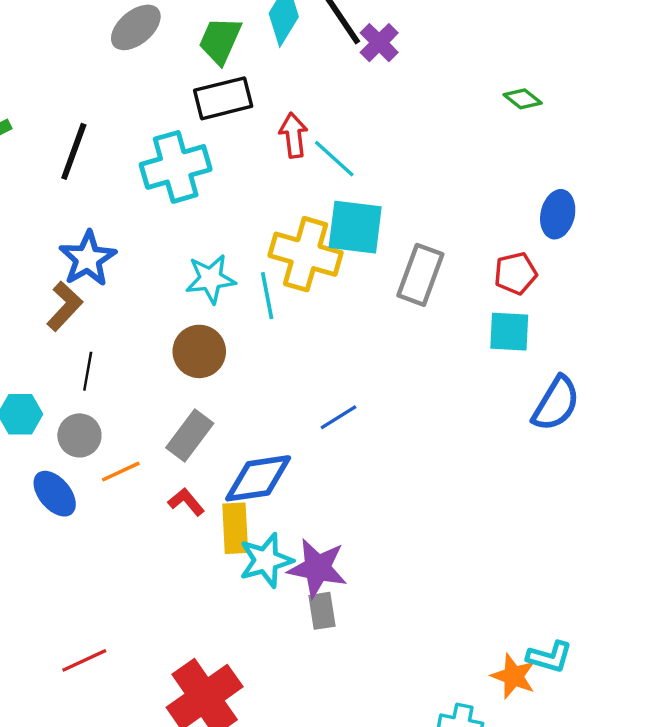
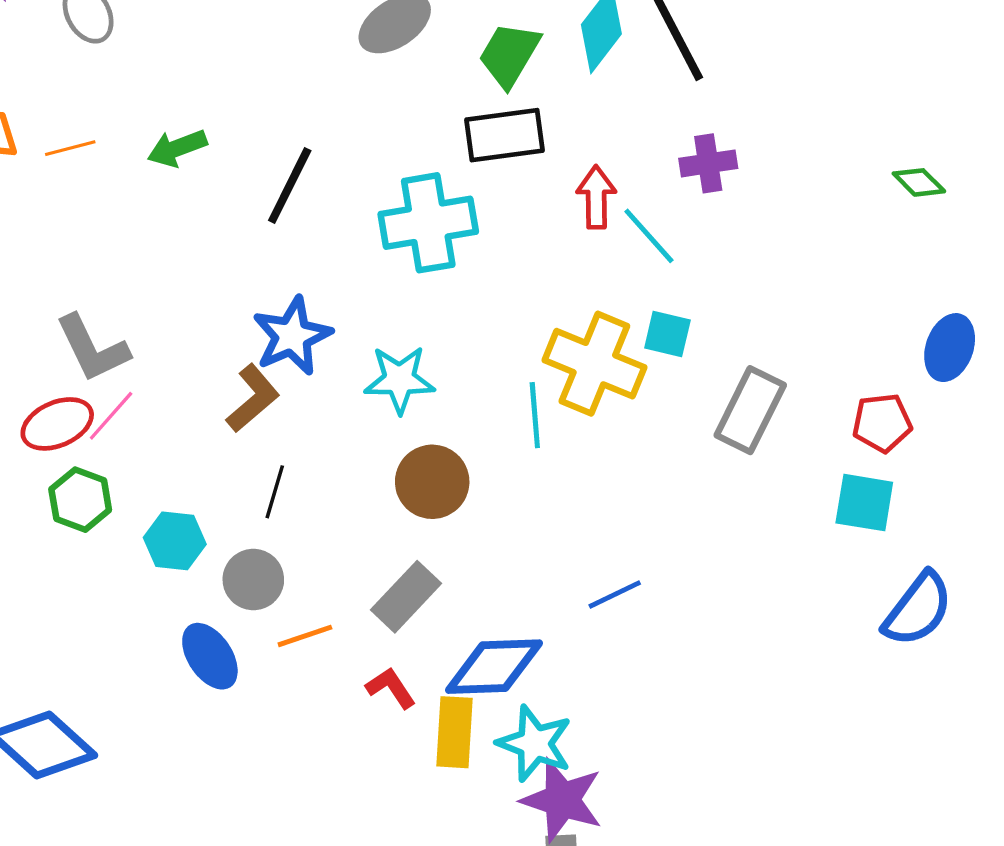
purple cross: (379, 43) -> (708, 163), moved, turned 30
cyan square: (355, 227) -> (667, 334), size x0.6
cyan star: (211, 279) -> (399, 380), moved
cyan star: (266, 560) -> (535, 743), moved, turned 30

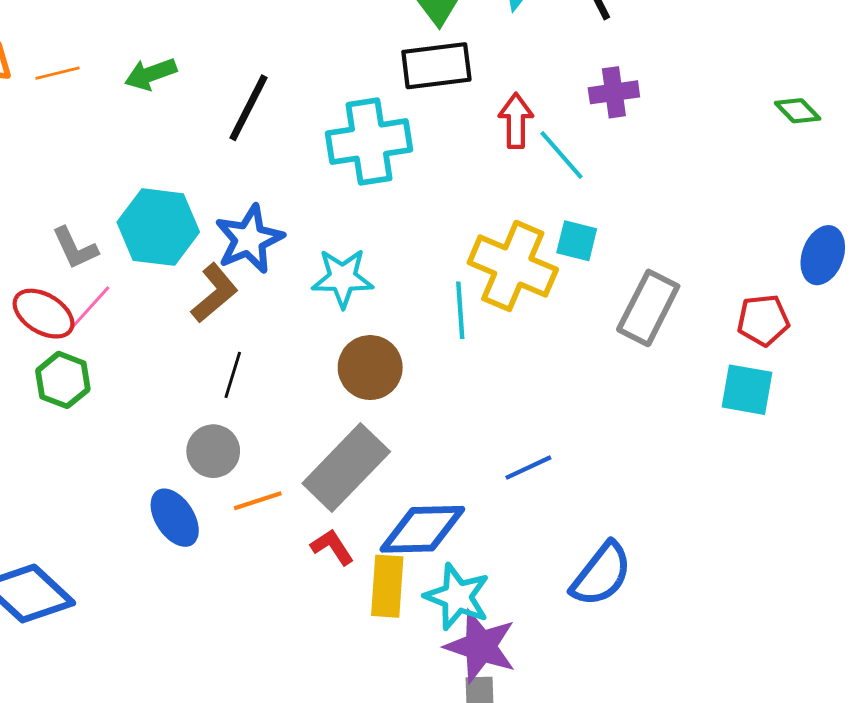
gray L-shape: (92, 348) -> (75, 248), size x0.7
red ellipse: (57, 424) -> (44, 314), turned 54
cyan hexagon: (175, 541) -> (158, 227), moved, size x1.5
gray rectangle: (406, 597) -> (346, 468), size x1.4
blue semicircle: (918, 609) -> (601, 574), moved

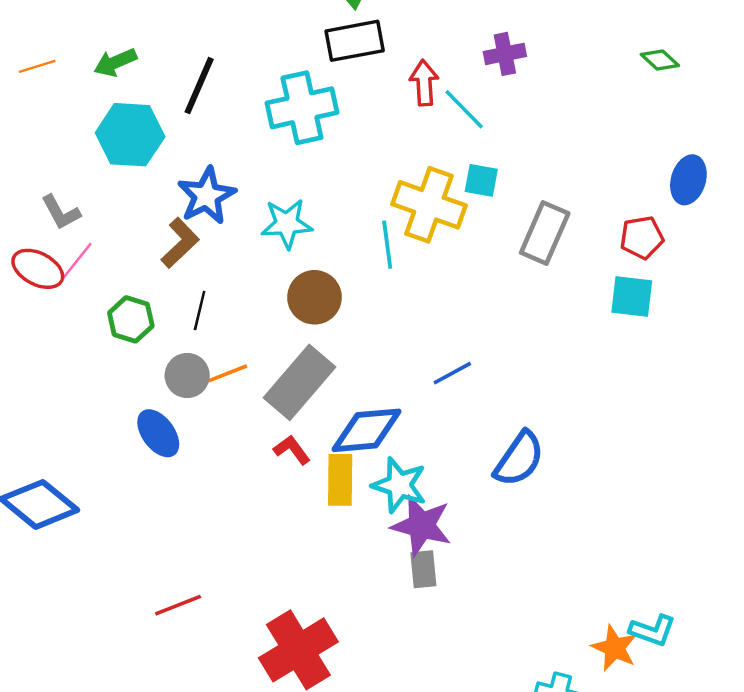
cyan hexagon: (158, 227) -> (130, 135), moved
green hexagon: (63, 380) -> (131, 319), moved
orange line: (258, 501) -> (227, 373), moved

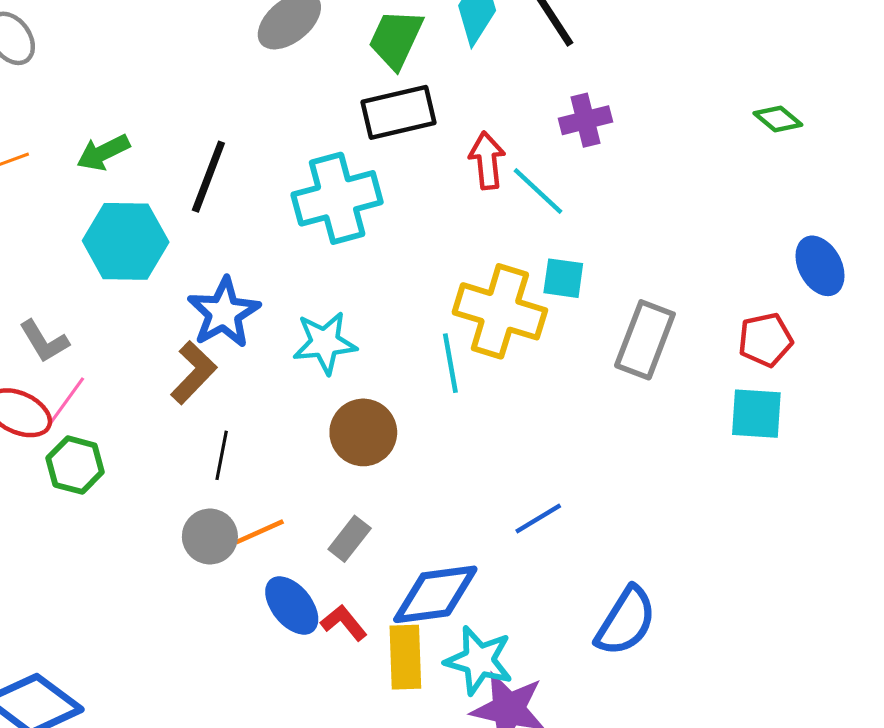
blue ellipse: (688, 180) -> (820, 266), turned -42
green hexagon: (131, 319) -> (75, 465), moved
gray rectangle: (300, 382) -> (350, 539), size x0.5
blue ellipse: (158, 433) -> (292, 606), moved

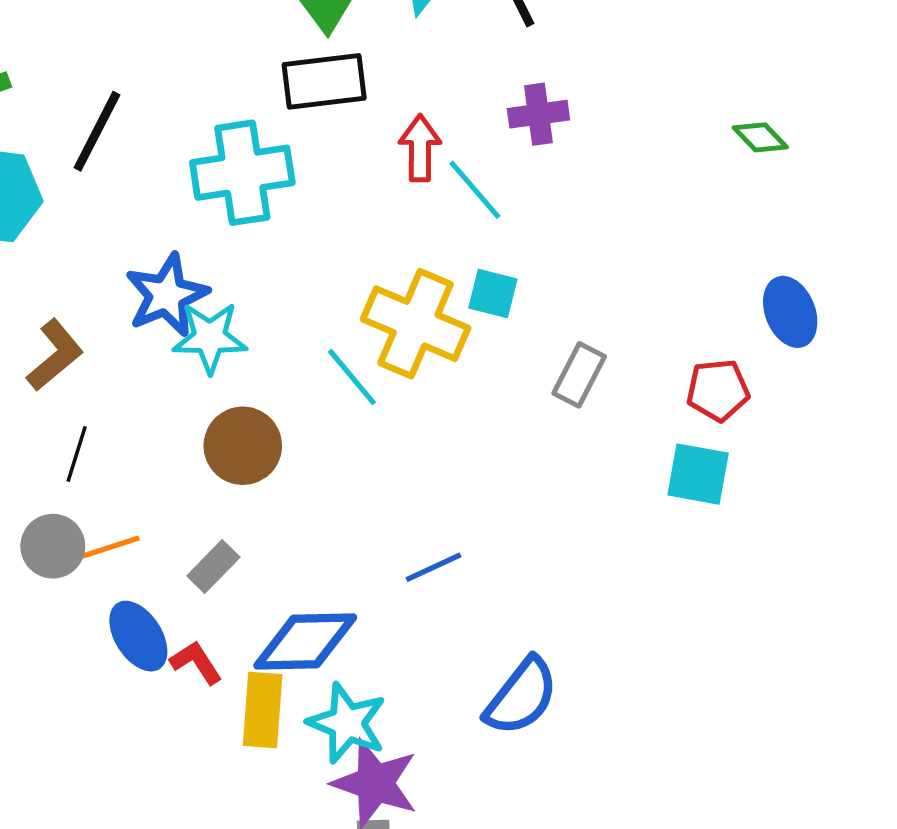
blue star: (224, 313) -> (167, 295), moved
gray rectangle: (645, 340) -> (579, 375), size x0.7
cyan line: (450, 363) -> (352, 377), turned -36

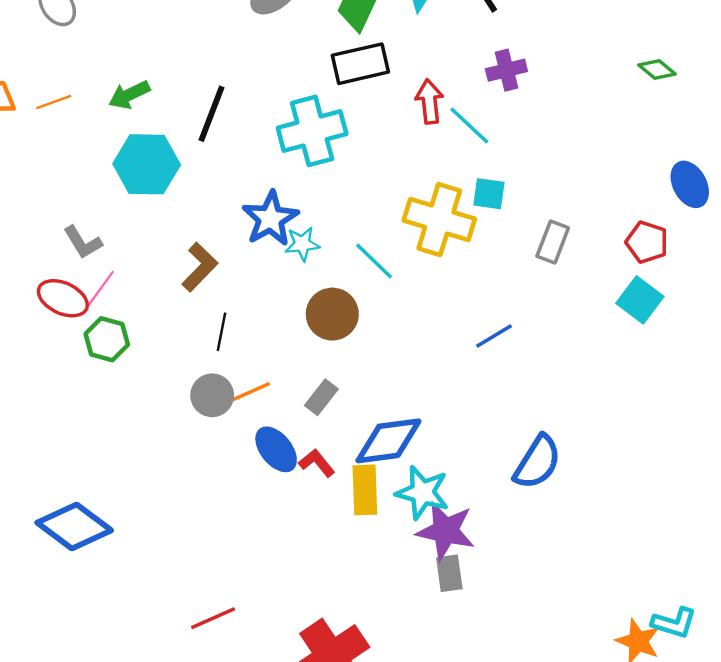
cyan star: (210, 338) -> (302, 244), size x0.7
cyan line: (352, 377) -> (374, 261), moved
red pentagon: (718, 390) -> (647, 242), turned 30
cyan square: (698, 474) -> (640, 300), turned 33
blue line: (434, 567) -> (494, 336), moved

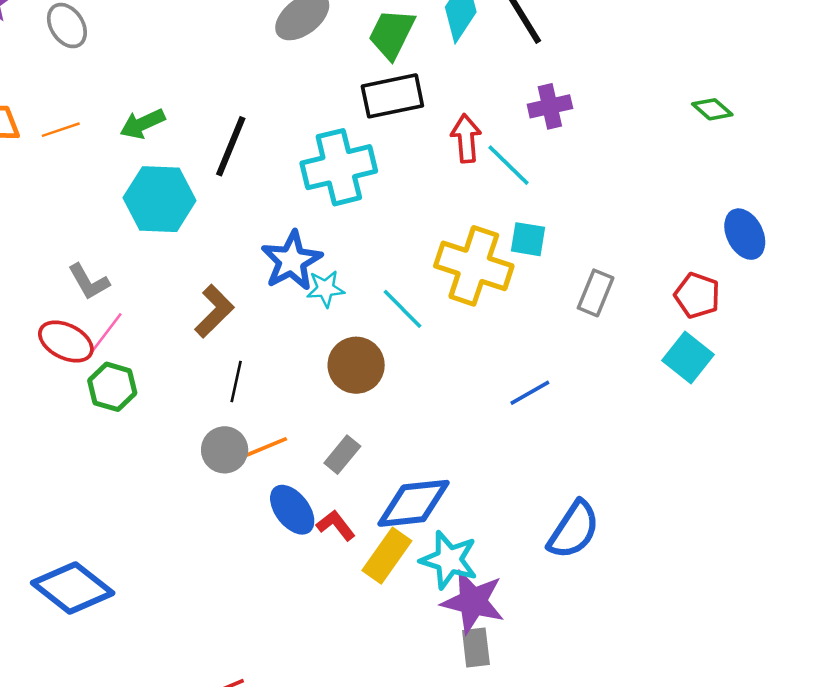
yellow rectangle: (365, 490) -> (387, 556), turned 36

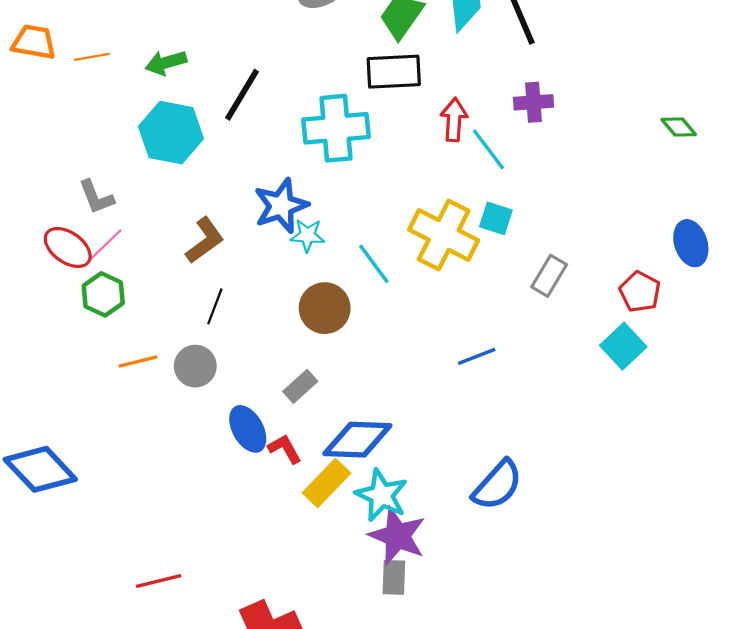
orange line: (267, 447) -> (138, 362), moved

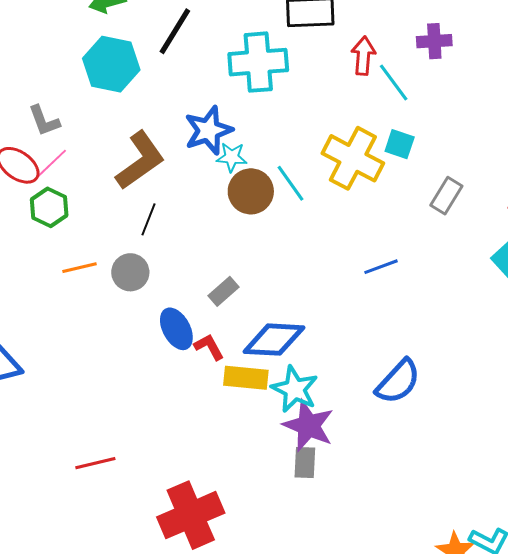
brown L-shape: (205, 240) -> (140, 160), size x1.4
brown circle: (325, 308) -> (251, 191), moved
yellow rectangle: (326, 483) -> (246, 378), turned 51

